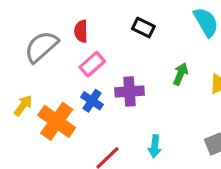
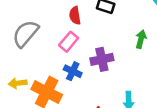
red semicircle: (81, 31) -> (75, 15), moved
yellow arrow: (23, 106) -> (18, 83), turned -126

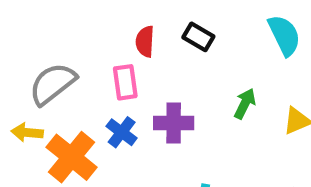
gray semicircle: (25, 34) -> (52, 84), moved
pink rectangle: (69, 42) -> (125, 82), turned -60

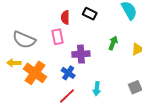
gray semicircle: (52, 84) -> (24, 40), turned -115
blue cross: (122, 132) -> (68, 73), moved

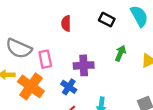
black rectangle: (90, 14) -> (107, 20), moved
pink rectangle: (57, 37) -> (45, 59), moved

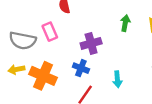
pink rectangle: (45, 59) -> (50, 32), moved

